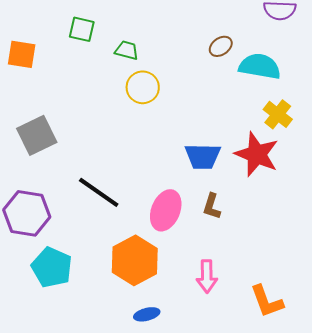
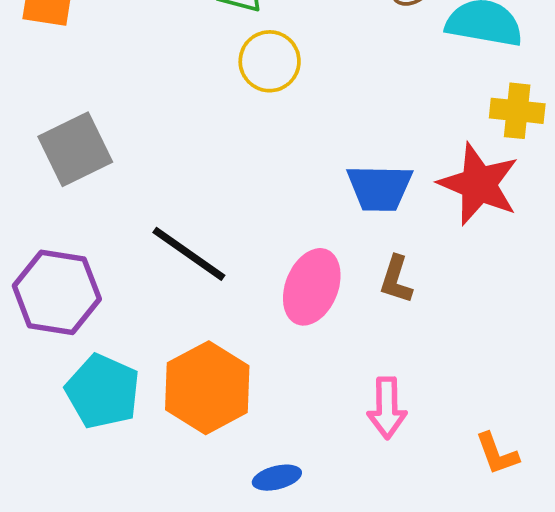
yellow cross: (278, 114) -> (517, 111), turned -32
orange hexagon: (135, 260) -> (207, 388), moved
orange L-shape: (267, 301) -> (497, 454), size x0.7

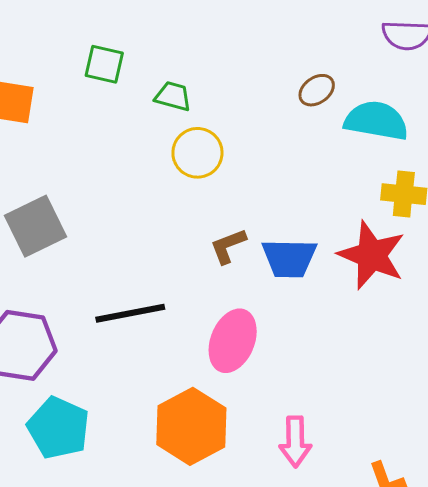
black line: (189, 254) -> (130, 313), turned -46
brown L-shape: (396, 280) -> (228, 246), moved, turned 51
orange hexagon: (207, 388) -> (191, 426), moved

